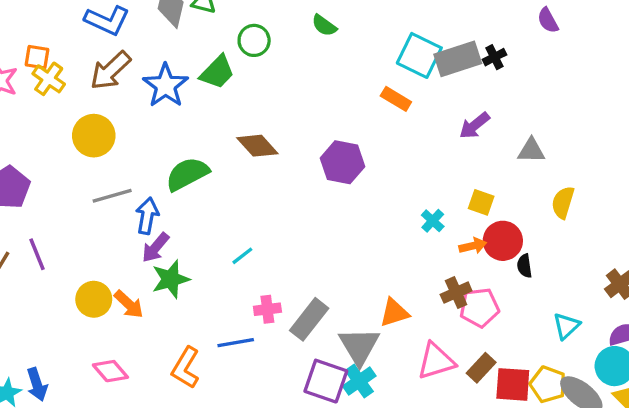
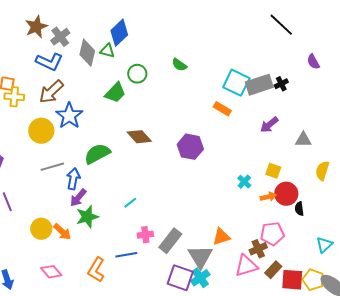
yellow cross: (49, 79) -> (14, 97), turned -30
blue star: (166, 86) -> (69, 116), moved
brown cross: (456, 293) -> (258, 249), moved

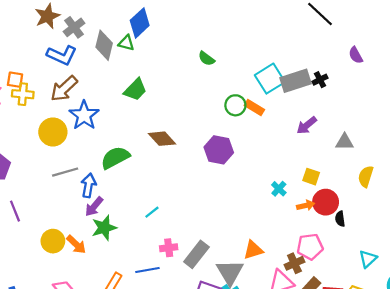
green circle: (137, 74) -> (235, 105), moved
cyan square: (236, 83) -> (270, 79), turned 32

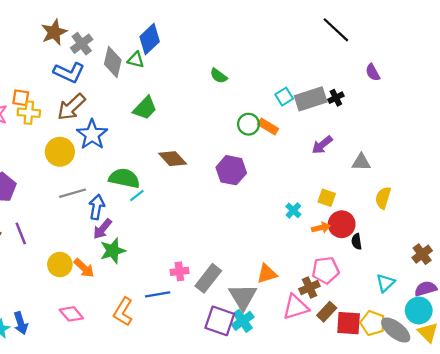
cyan square: (270, 79) -> (284, 97), size x0.6
green semicircle: (115, 158) -> (124, 178), turned 40
cyan line: (152, 212) -> (137, 195), moved

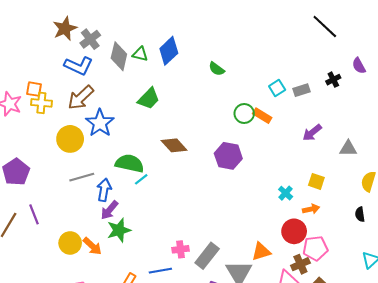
blue diamond: (150, 39) -> (169, 51), moved
black cross: (336, 98) -> (333, 80), moved
gray rectangle: (311, 99) -> (301, 90), size x0.6
red circle: (342, 224) -> (294, 231), moved
black semicircle: (357, 241) -> (360, 214), moved

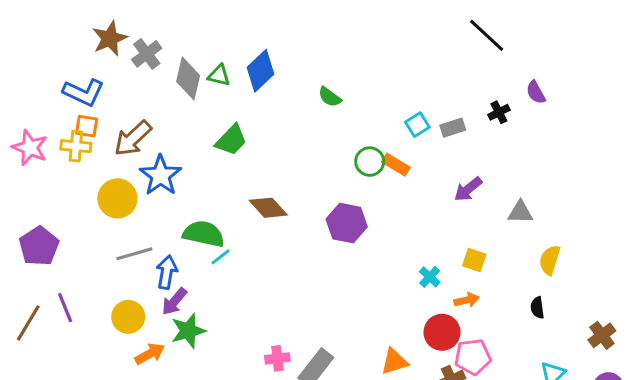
blue L-shape: (79, 66) -> (84, 92), moved
orange square: (34, 89) -> (87, 126), moved
yellow circle: (70, 243) -> (128, 317), moved
orange arrow: (92, 246) -> (150, 354), turned -72

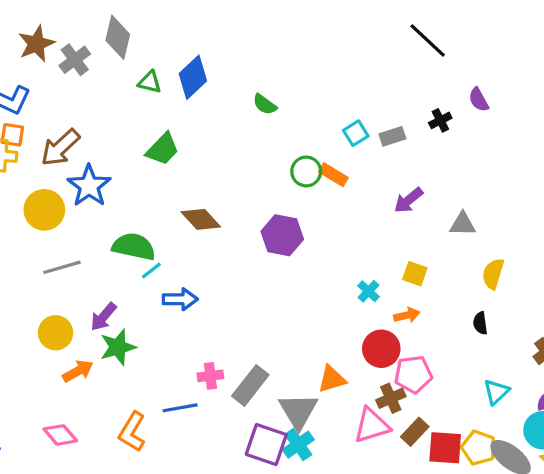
gray diamond: (188, 78) -> (118, 37), moved
blue arrow: (167, 272) -> (180, 299), moved, turned 80

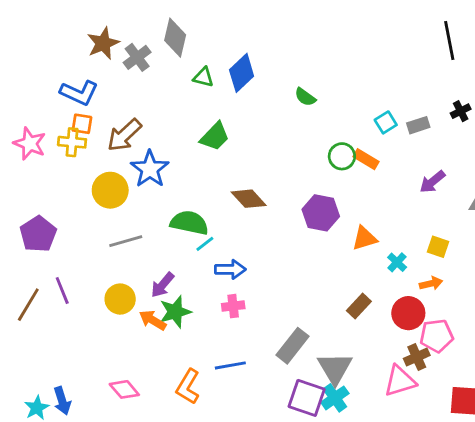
black line: (428, 41) -> (449, 40), turned 36
orange arrow: (78, 371) -> (153, 320), moved, turned -120
pink cross: (210, 376) -> (233, 306), moved
orange triangle: (332, 379) -> (365, 238), moved
brown rectangle: (415, 432) -> (359, 306), moved

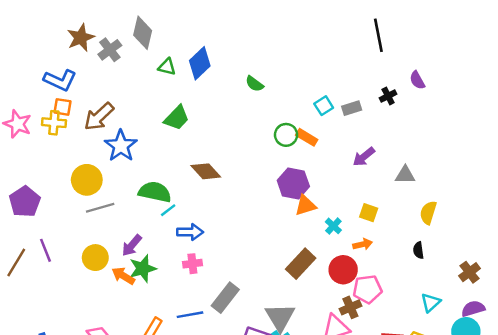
yellow circle: (110, 190) -> (87, 180), moved
purple hexagon: (321, 213) -> (293, 183), moved
brown rectangle: (359, 306) -> (301, 264), size x1.4
gray rectangle: (292, 346) -> (225, 298), moved

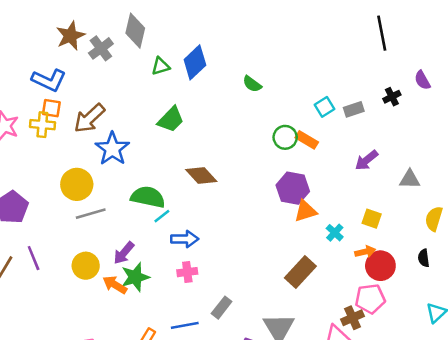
green triangle: (167, 67) -> (161, 66), turned -30
red circle: (343, 270) -> (380, 266), moved
gray rectangle: (225, 298) -> (222, 308), size x0.7

